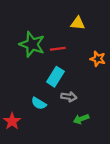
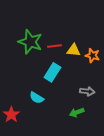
yellow triangle: (78, 23) -> (74, 50), moved
gray arrow: (69, 97) -> (87, 91), moved

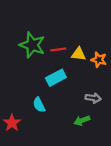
cyan rectangle: (52, 72) -> (56, 78), turned 30
cyan semicircle: (37, 98) -> (39, 105), turned 32

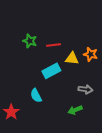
green star: (32, 45) -> (30, 41), size x0.6
yellow triangle: (79, 54) -> (72, 58), moved

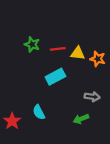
yellow triangle: (72, 58) -> (78, 53), moved
cyan semicircle: (36, 96) -> (39, 112), moved

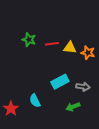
cyan rectangle: (55, 77) -> (60, 82), moved

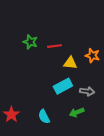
yellow triangle: (70, 48) -> (70, 63), moved
cyan semicircle: (35, 101) -> (44, 117), moved

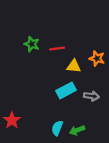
green arrow: (77, 112) -> (77, 130), moved
cyan semicircle: (44, 117) -> (57, 128), moved, turned 48

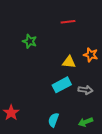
red line: (57, 48) -> (68, 22), moved
green arrow: (77, 130) -> (86, 122), moved

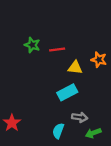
red line: (68, 22) -> (57, 49), moved
gray arrow: (86, 90) -> (80, 117), moved

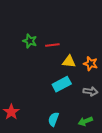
orange star: (99, 60) -> (91, 64), moved
gray arrow: (80, 117) -> (91, 91), moved

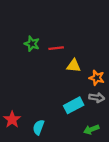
orange star: (91, 64) -> (97, 78), moved
cyan rectangle: (62, 84) -> (74, 105), moved
cyan semicircle: (53, 119) -> (38, 127), moved

